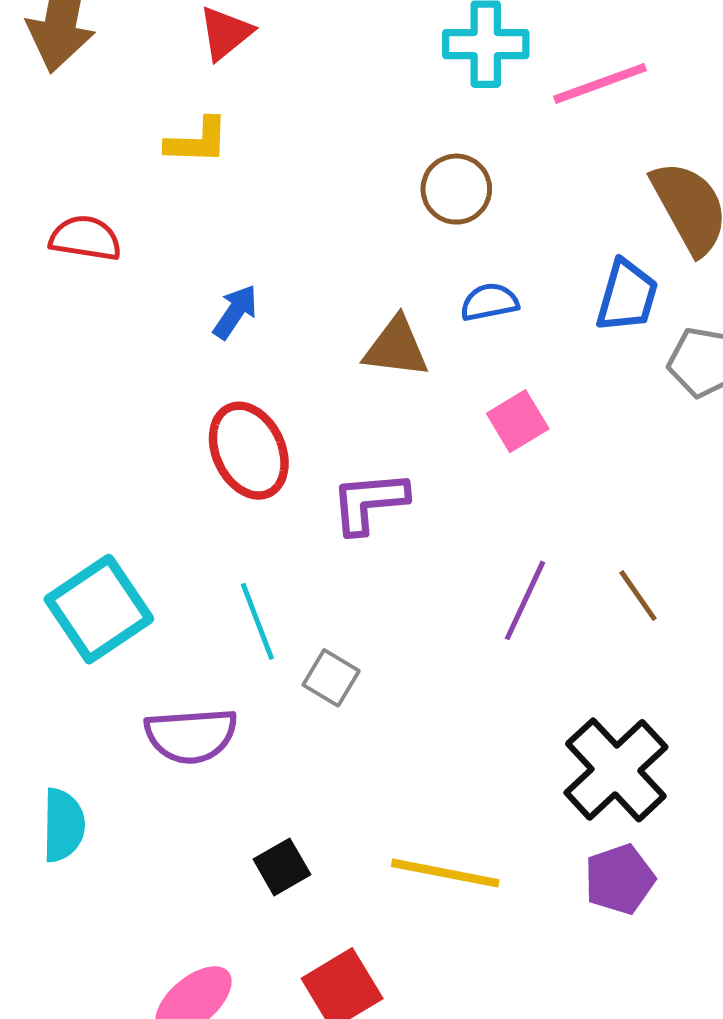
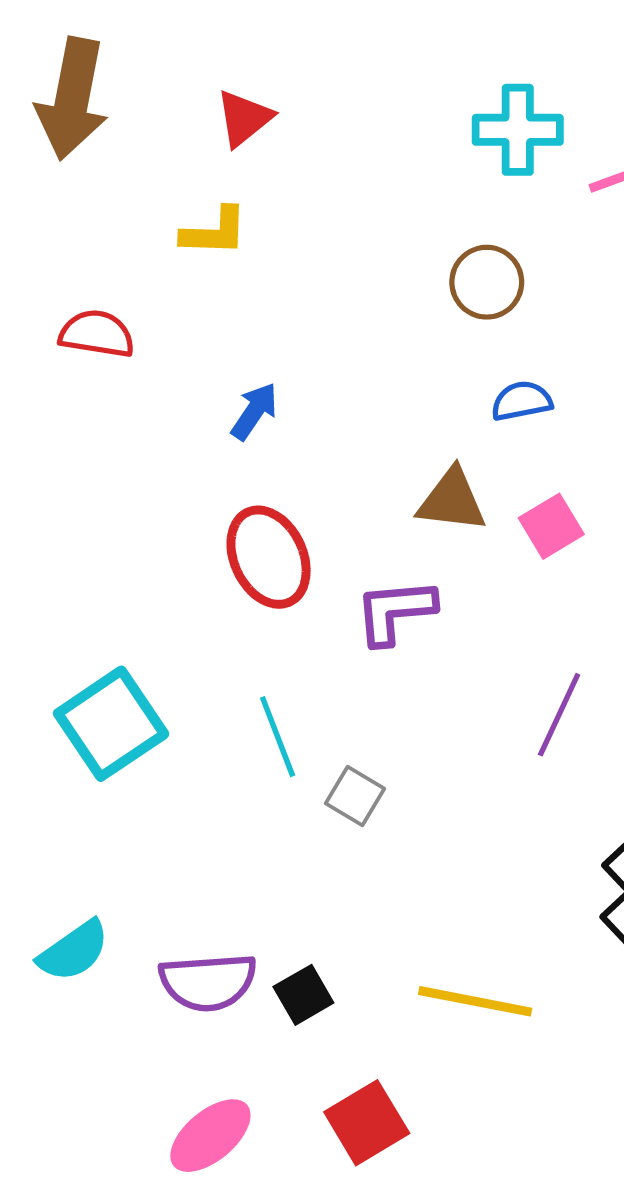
brown triangle: (396, 347) -> (452, 500), moved
purple semicircle: (191, 736) -> (208, 982), moved
cyan semicircle: (63, 825) -> (74, 951), turned 54

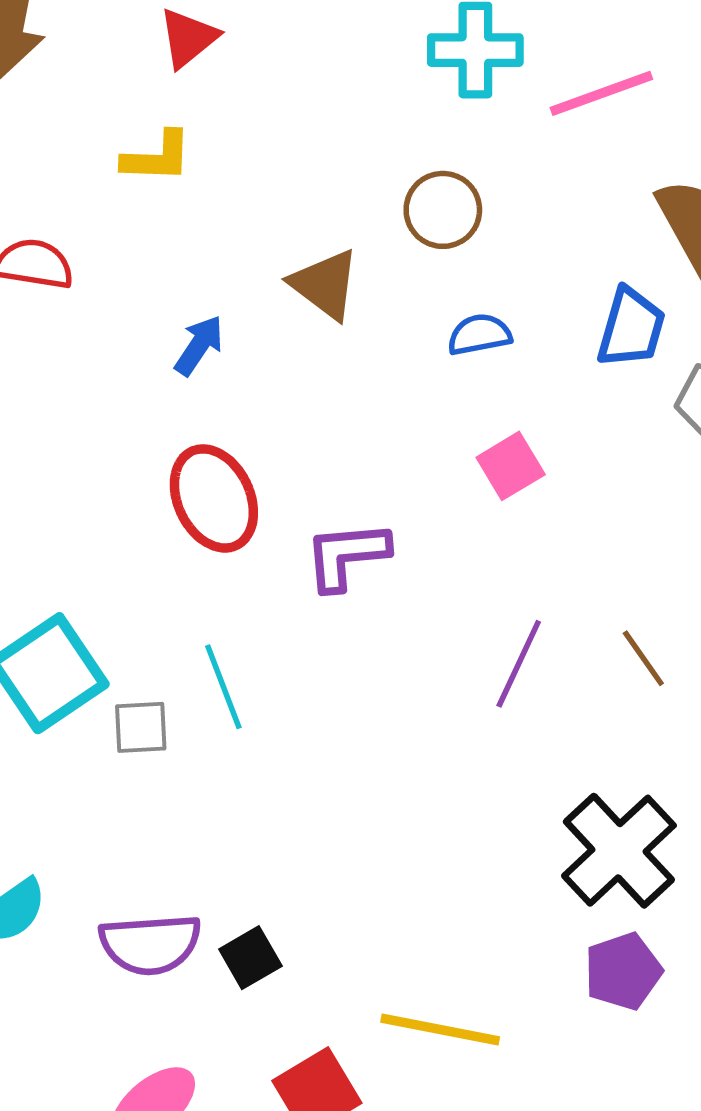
brown triangle: (452, 500) -> (325, 284), moved, turned 30
gray square: (355, 796) -> (141, 727), moved, turned -34
yellow line: (475, 1001) -> (440, 1029), moved

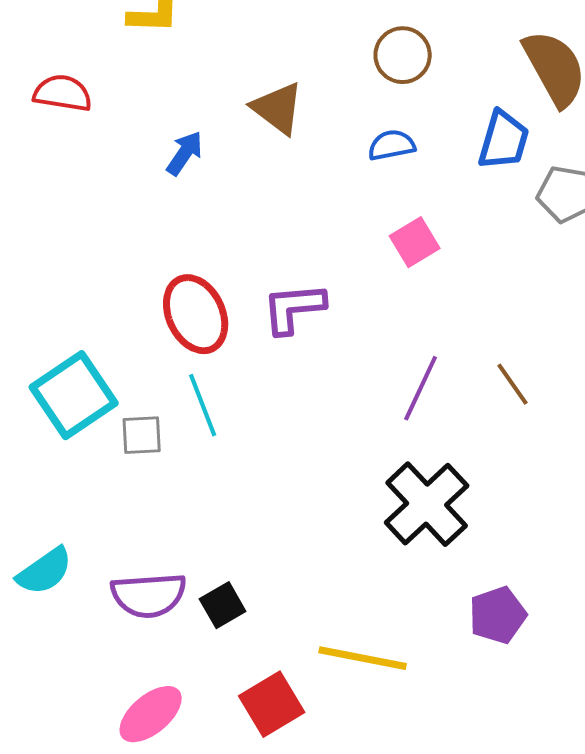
brown circle: (443, 210) -> (403, 55), moved
red ellipse: (214, 498) -> (196, 314), moved
black cross: (619, 851) -> (427, 504), moved

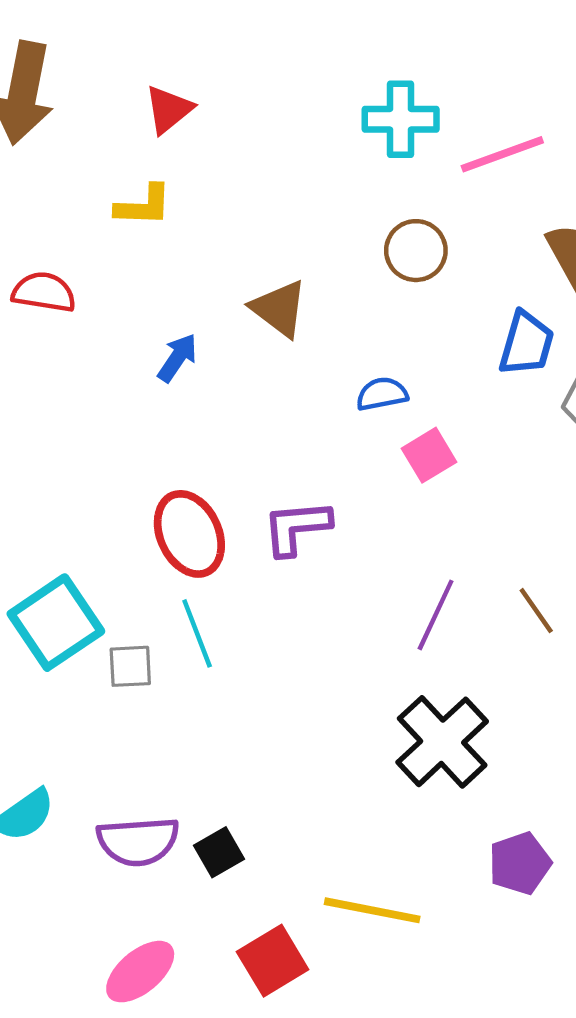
blue semicircle: (392, 145) -> (382, 394), moved

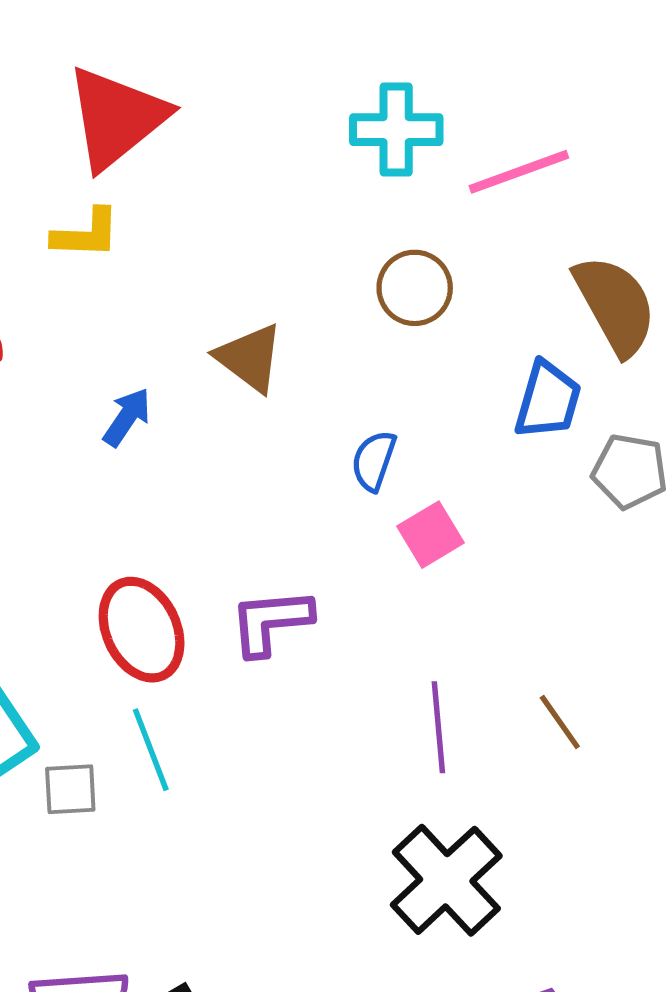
red triangle: (169, 109) -> (116, 118), size x1.8
blue semicircle: (382, 394) -> (374, 461), turned -60
purple line: (436, 615) -> (438, 727), turned -30

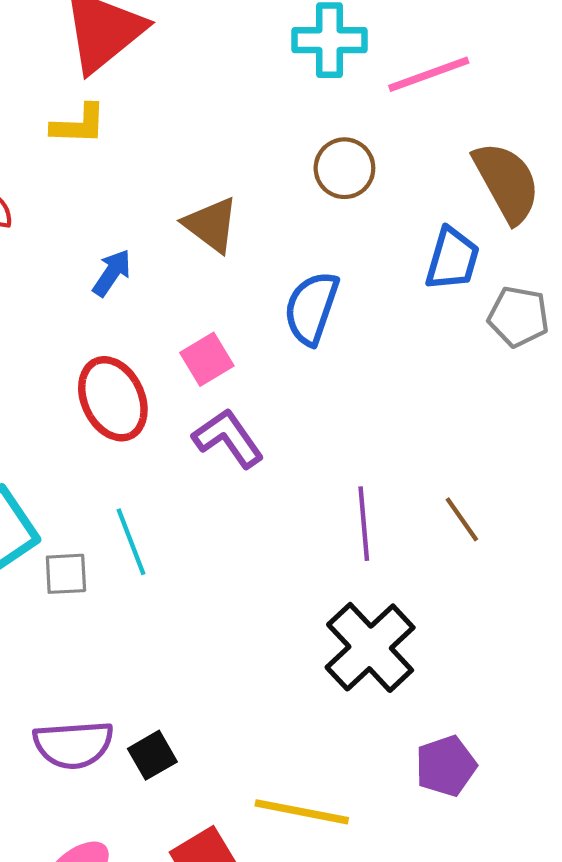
blue semicircle: (374, 461) -> (311, 308), size x1.5
pink square: (430, 535) -> (207, 359), moved
purple L-shape: (271, 622) -> (228, 438), turned 60
red ellipse: (142, 630) -> (113, 399), moved

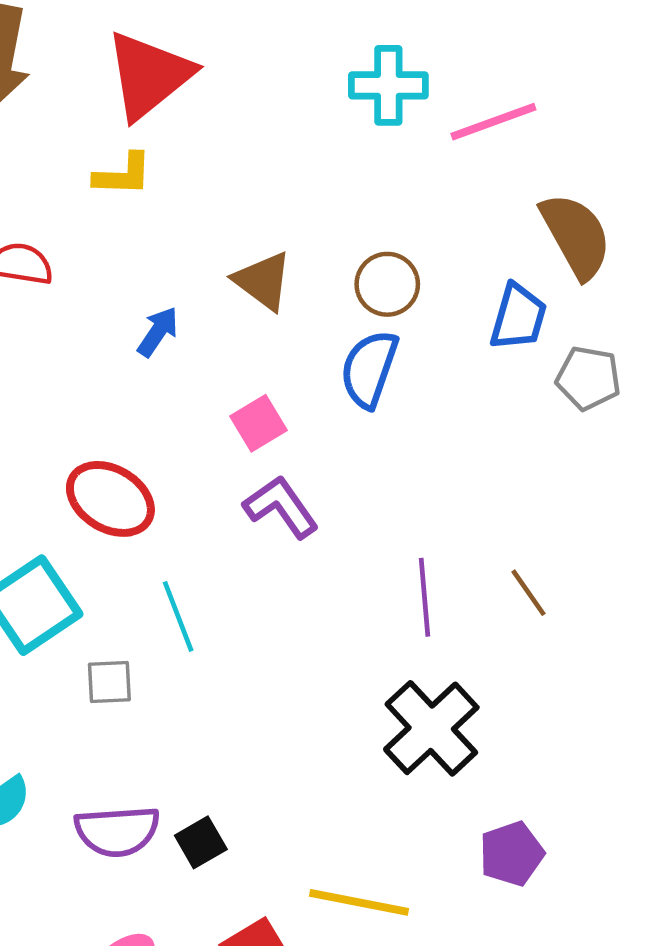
brown circle: (344, 168) -> (387, 284), moved
red ellipse: (113, 399) -> (110, 499), moved, turned -34
gray square: (66, 574) -> (109, 682), moved

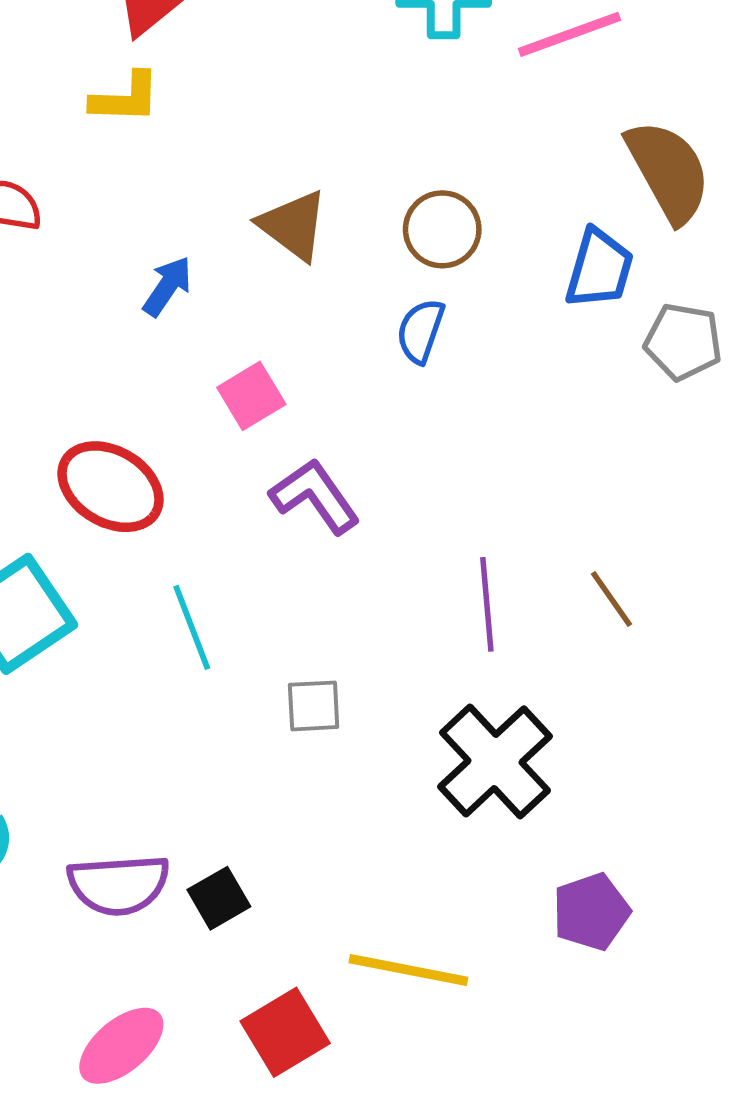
blue semicircle: (369, 369) -> (421, 331), size x0.7
pink square: (258, 423) -> (251, 396), moved
gray square: (109, 682) -> (314, 706), moved

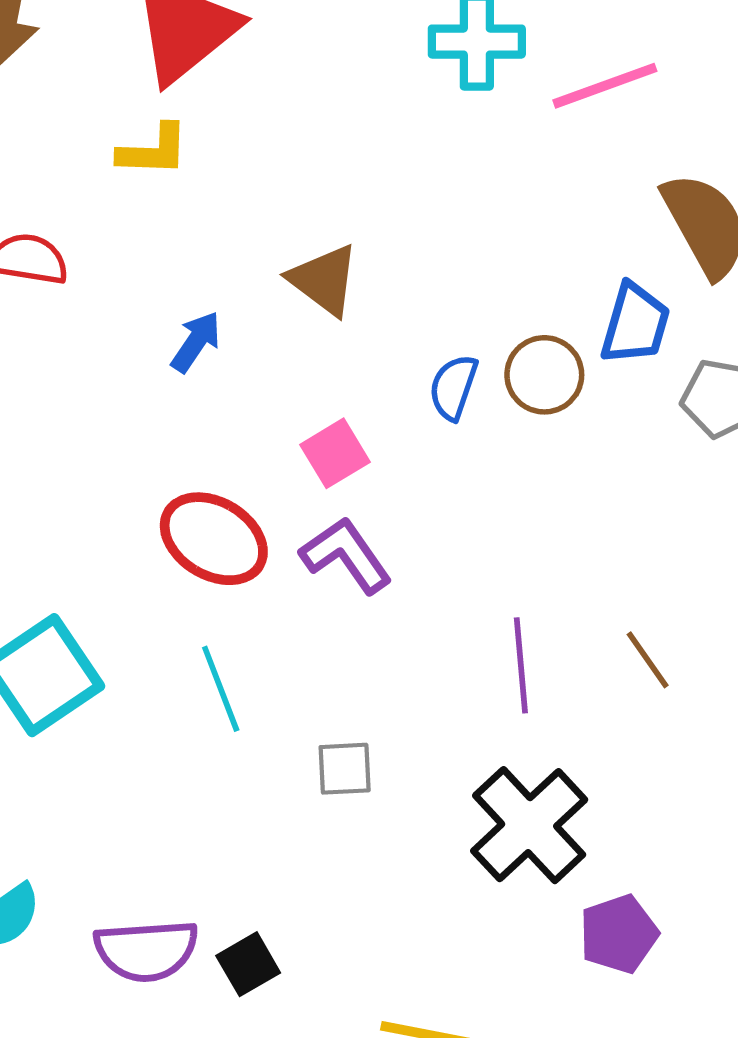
brown circle: (442, 229) -> (544, 375), moved
pink square: (251, 396) -> (335, 453), moved
red ellipse: (111, 487) -> (214, 539), moved
purple pentagon: (591, 912) -> (619, 934), moved

